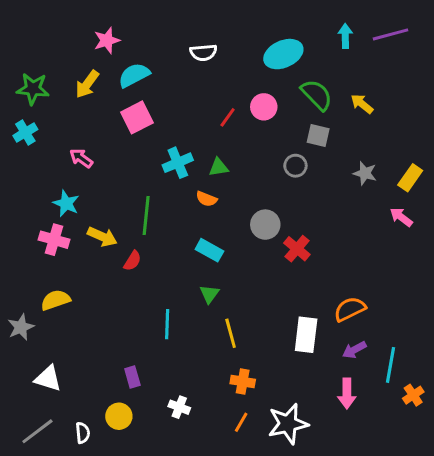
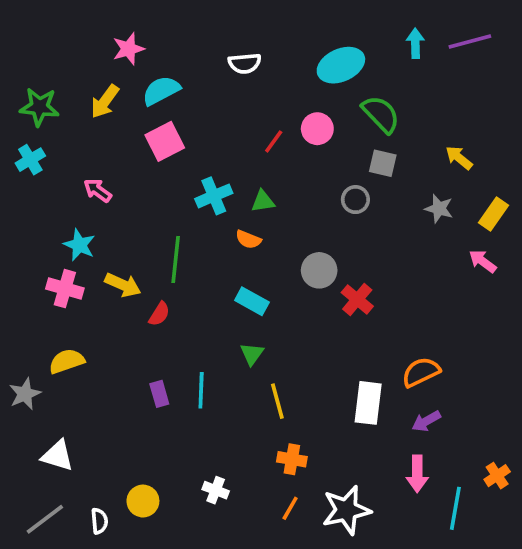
yellow arrow: (362, 104) -> (459, 158), moved
cyan line: (391, 365) -> (455, 508), moved
purple rectangle: (132, 377) -> (159, 394), moved

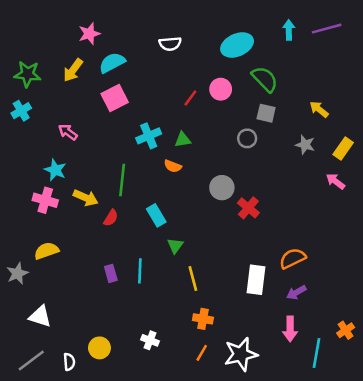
cyan rectangle: (252, 301) -> (156, 215), moved, turned 30

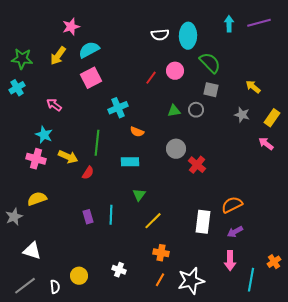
white semicircle: (170, 44) -> (160, 35), moved
cyan ellipse: (237, 45) -> (188, 36), turned -65
green triangle: (183, 140) -> (174, 111), moved
cyan rectangle: (156, 215) -> (130, 162), moved, turned -60
yellow line: (193, 278) -> (153, 221), turned 60

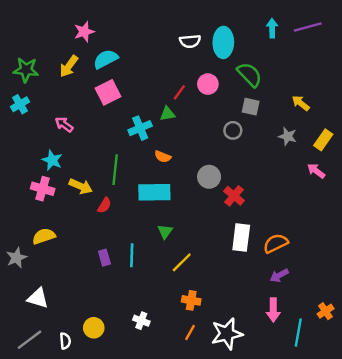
green triangle: (174, 111) -> (167, 114), moved
cyan rectangle: (130, 162) -> (154, 192), size x1.5
white rectangle: (203, 222) -> (241, 237), moved

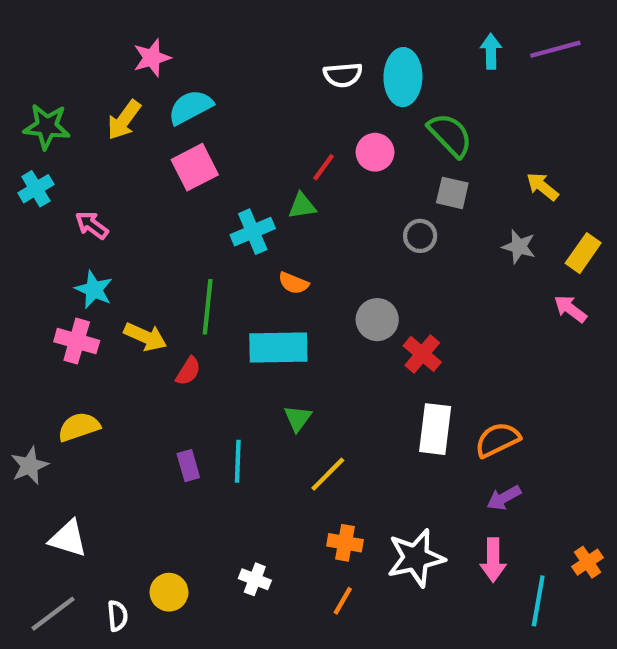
pink arrow: (64, 124) -> (92, 225), moved
white star: (227, 334) -> (416, 558), moved

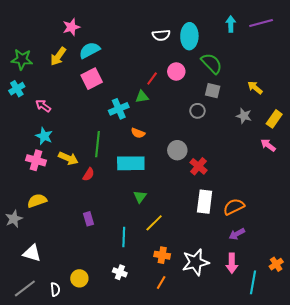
cyan line: (238, 461) -> (124, 237), moved

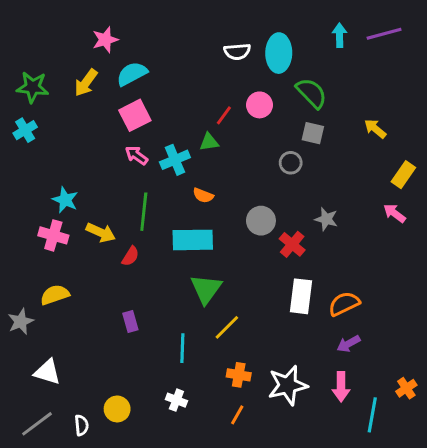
pink arrow: (43, 106) -> (136, 155), moved
gray star: (244, 116) -> (326, 219), moved
green triangle: (140, 197) -> (206, 289), size x1.6

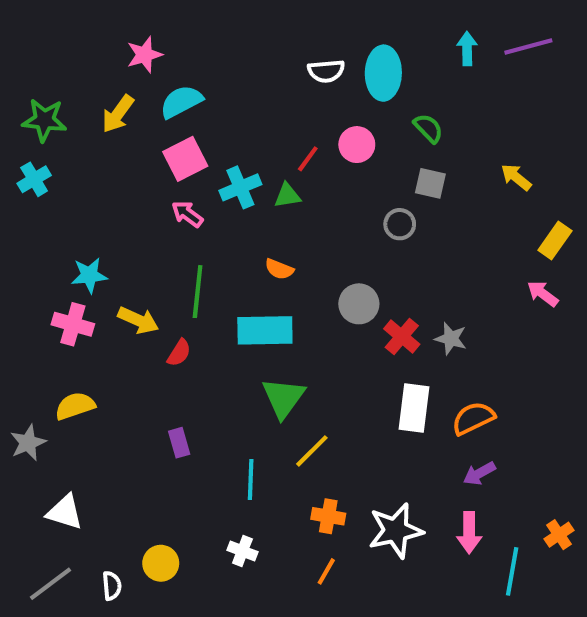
green semicircle: (311, 93) -> (428, 128), size x0.7
cyan cross: (175, 160) -> (240, 187), moved
cyan star: (65, 200) -> (89, 275), turned -30
gray star: (326, 219) -> (451, 339), moved

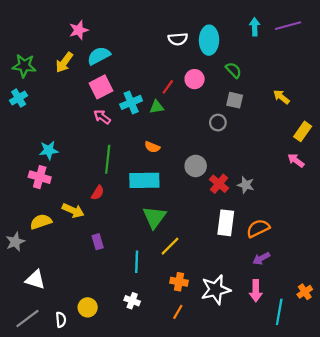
yellow arrow: (138, 320) -> (73, 211), moved

